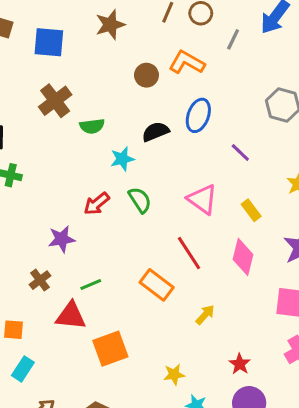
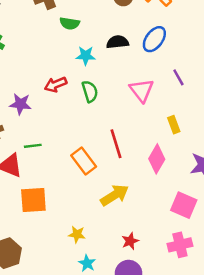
pink triangle: (202, 199) -> (142, 90), moved
yellow arrow: (205, 315) -> (115, 195), size x1.6

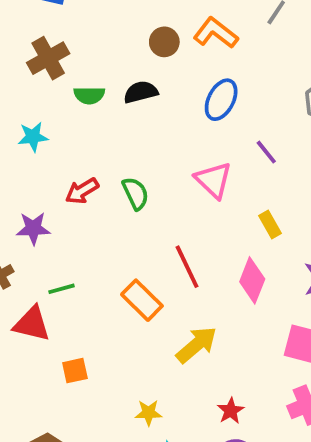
black semicircle: (118, 42) -> (141, 92), moved
cyan star: (86, 56) -> (33, 137), moved
orange square: (33, 200) -> (75, 371), size x0.6

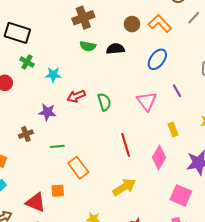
brown cross: (48, 58) -> (83, 18), moved
cyan star: (33, 137) -> (53, 75), moved
orange rectangle: (142, 300) -> (78, 168), moved
red triangle: (32, 324) -> (36, 202), moved

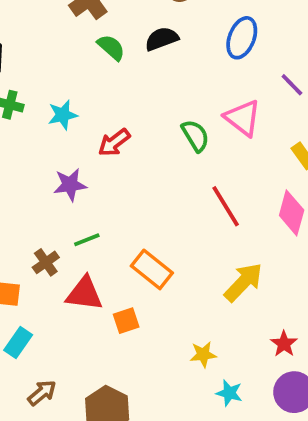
green semicircle: (88, 46) -> (111, 47), turned -133
green semicircle: (104, 102) -> (195, 136), moved
brown cross: (26, 134) -> (46, 262), moved
green line: (57, 146) -> (87, 240), moved
red triangle: (36, 202) -> (84, 294), moved

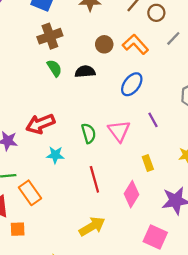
cyan star: (63, 115) -> (55, 155), moved
red arrow: (114, 143) -> (40, 124), size x1.4
orange rectangle: (152, 269) -> (30, 193), moved

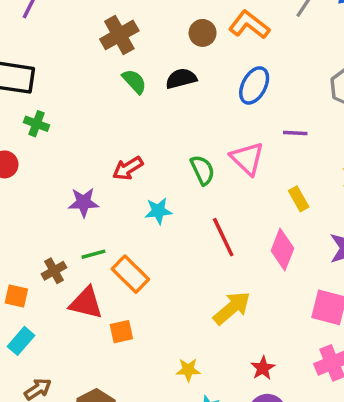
purple line: (153, 120) -> (295, 133), turned -49
red arrow: (40, 124) -> (128, 168), size x0.7

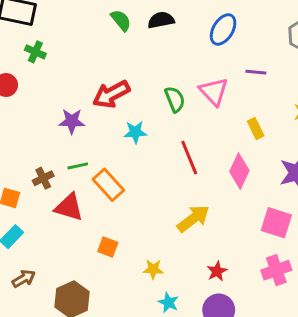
red arrow: (128, 168) -> (111, 94), size x1.4
orange square: (121, 332) -> (108, 247), moved, turned 30

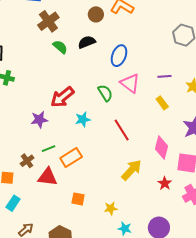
blue ellipse: (223, 29) -> (119, 56), moved
purple line: (256, 72) -> (164, 76), moved
pink diamond: (239, 171) -> (162, 147), moved
orange rectangle: (108, 185) -> (71, 157), turned -70
red star: (217, 271) -> (165, 183), moved

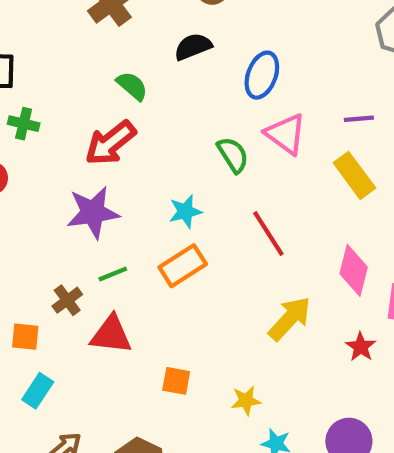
green semicircle: (60, 47) -> (132, 86), moved
red arrow: (62, 97) -> (110, 143), moved
yellow rectangle: (162, 103) -> (354, 175), size x1.5
purple star: (39, 120) -> (93, 212), size x1.4
orange rectangle: (71, 157) -> (183, 266), moved

